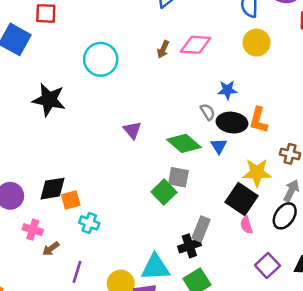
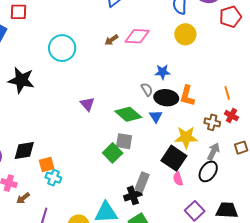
brown arrow: (163, 49) -> (111, 40), turned 32
orange square: (71, 200) -> (47, 164), moved

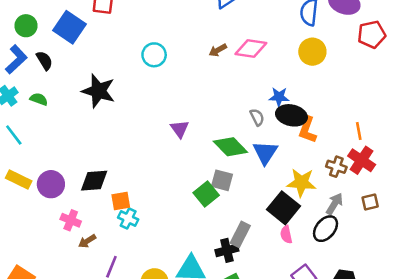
cyan circle: (62, 48) -> (154, 55), size x0.7
black ellipse: (166, 98) -> (291, 115), moved
blue triangle: (156, 116) -> (265, 153), size x1.5
red cross: (231, 116) -> (362, 160), size x1.5

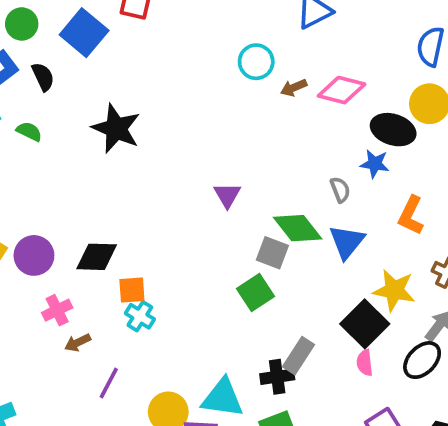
cyan circle: (154, 55) -> (256, 62), moved
black ellipse: (291, 115) -> (393, 130), moved
gray square: (222, 180) -> (272, 253), moved
pink cross: (71, 220) -> (57, 310), turned 36

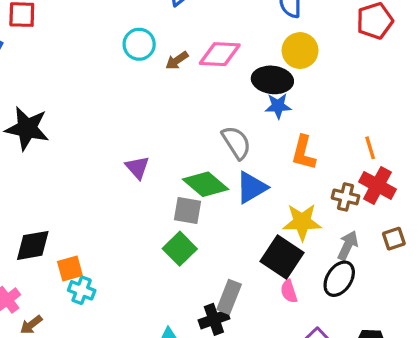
blue star: (375, 164) -> (278, 106), moved
gray semicircle: (340, 190) -> (236, 143), size x1.5
blue triangle: (347, 242) -> (251, 187), turned 32

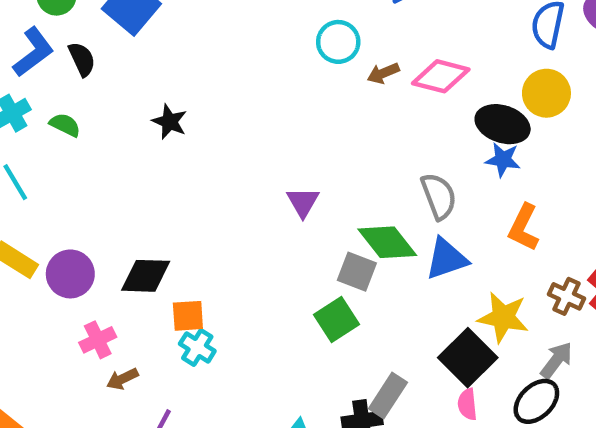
black star: (27, 128) -> (170, 122), size x0.6

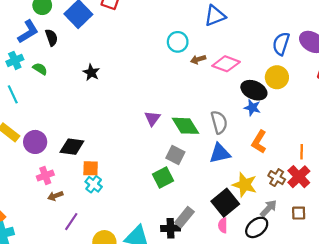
green diamond: (387, 242) -> (185, 126), moved

